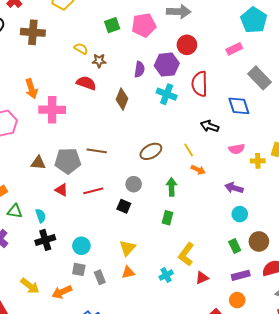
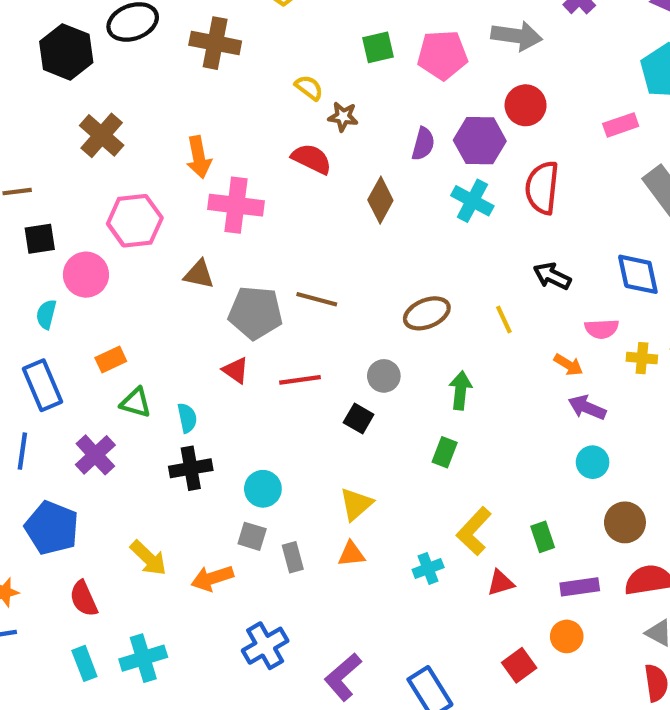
blue diamond: (239, 106) -> (638, 274), moved
brown triangle: (38, 163) -> (199, 274), moved
orange arrow: (198, 170) -> (568, 365), moved
green rectangle: (235, 246) -> (543, 537), moved

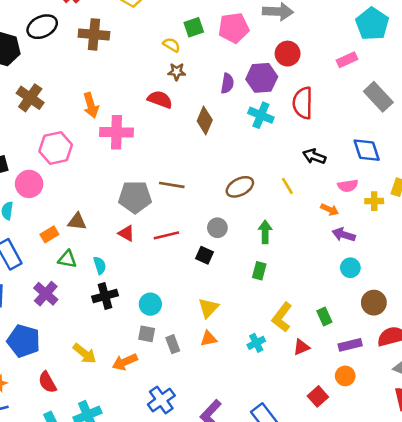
yellow semicircle: (309, 88) -> (172, 45), moved
brown triangle: (199, 274) -> (77, 222), moved

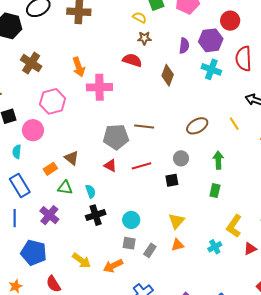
brown triangle: (77, 222) -> (72, 158), turned 35
black square: (205, 255) -> (172, 180), turned -32
gray rectangle: (173, 344) -> (150, 250), turned 56

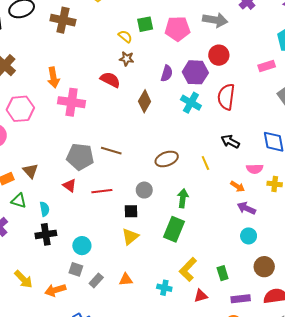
green rectangle: (215, 191) -> (174, 229), size x1.6
yellow triangle: (176, 221) -> (130, 237), moved
cyan cross: (215, 247) -> (164, 288), turned 32

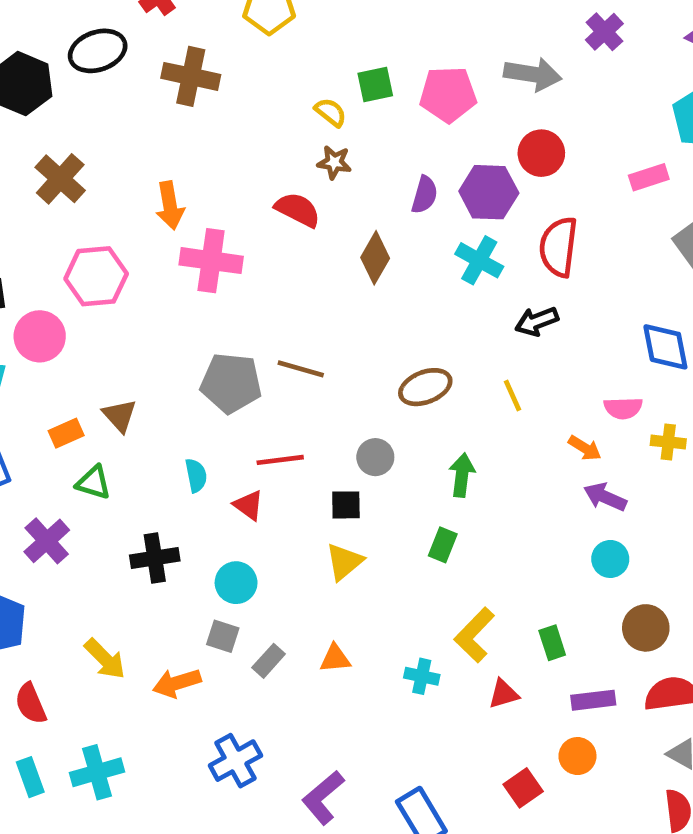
black arrow: (230, 142) -> (537, 321), moved, turned -48
red triangle: (70, 185) -> (249, 505), moved
cyan semicircle: (45, 209) -> (196, 475), moved
green rectangle: (174, 229) -> (443, 545), size x0.6

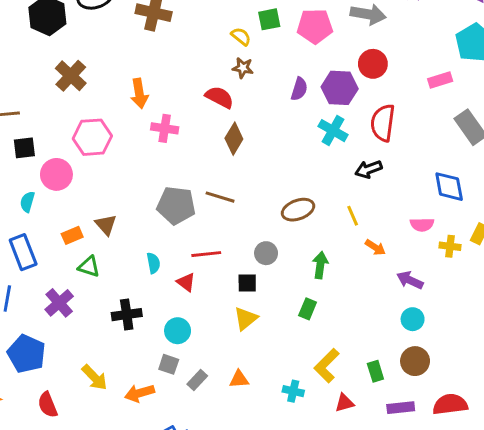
brown diamond: (375, 258) -> (234, 139), moved
pink cross: (211, 261) -> (165, 128), size x0.7
orange arrow: (585, 448) -> (375, 247), moved
brown circle: (646, 628) -> (415, 361), moved

